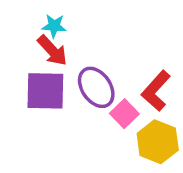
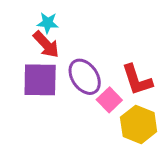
red L-shape: (156, 91) -> (137, 80), turned -60

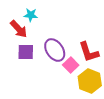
red arrow: (46, 44) -> (19, 29), moved
purple square: (40, 80) -> (26, 52), size x0.7

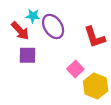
purple ellipse: (55, 50) -> (53, 26), moved
red L-shape: (89, 52) -> (95, 37), moved

